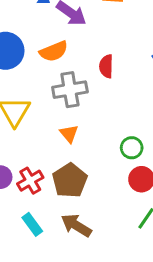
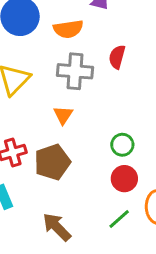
brown arrow: (76, 225) -> (57, 227), moved

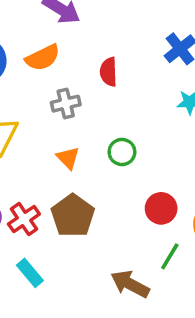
gray cross: (75, 71) -> (66, 104), size x0.7
green circle: (122, 145) -> (122, 152), moved
brown arrow: (57, 227) -> (130, 284), moved

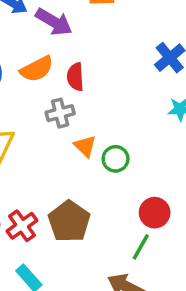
red semicircle: (109, 72) -> (75, 77), moved
orange triangle: (68, 158) -> (85, 146), moved
green line: (170, 256) -> (141, 247), moved

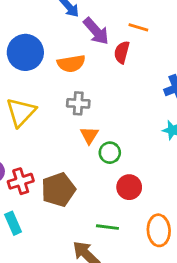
red semicircle: (75, 77) -> (122, 52), moved
red circle: (155, 213) -> (129, 187), moved
green line: (141, 247) -> (107, 227), turned 50

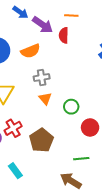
orange triangle: (89, 135) -> (45, 99), moved
red cross: (21, 181) -> (13, 128), moved

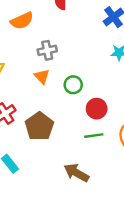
gray cross: (42, 78) -> (47, 50), moved
green line: (81, 159) -> (94, 136), moved

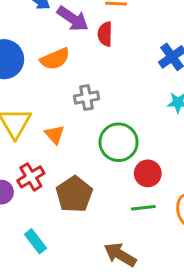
orange triangle: (42, 76) -> (55, 135), moved
green circle: (73, 85) -> (119, 142), size x1.6

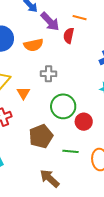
red circle: (148, 173) -> (84, 122), moved
brown pentagon: (74, 194) -> (41, 136), moved

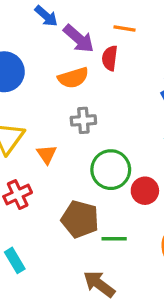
orange semicircle: (33, 45) -> (73, 78), moved
brown pentagon: (41, 136) -> (80, 219), turned -30
green line: (71, 151) -> (114, 239), moved

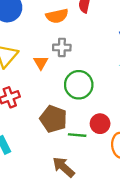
orange triangle: (47, 154) -> (41, 63), moved
red circle: (145, 191) -> (100, 124), moved

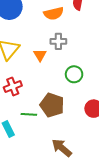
green circle: (79, 85) -> (74, 74), size x0.7
green line: (77, 135) -> (29, 114), moved

